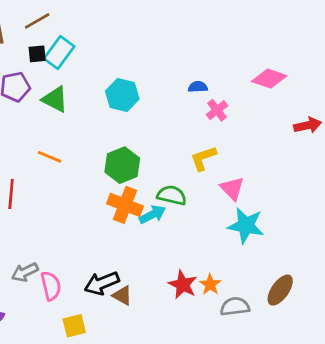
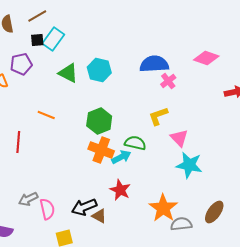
blue semicircle: (198, 87) -> (154, 64), size x2.0
green triangle: (55, 99) -> (68, 73), moved
red star: (183, 285) -> (120, 190), moved
orange star: (210, 285) -> (163, 208), size x1.8

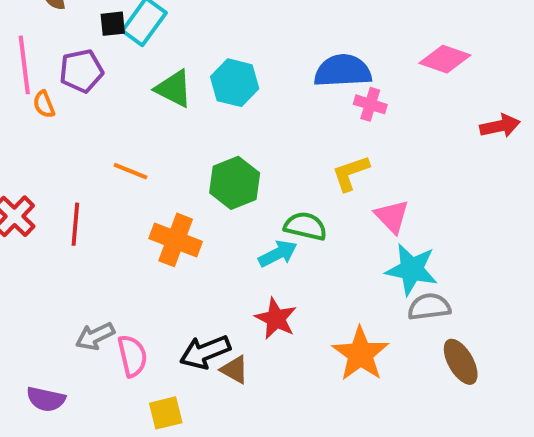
pink cross: (168, 81) -> (370, 104), turned -35
orange cross: (101, 150) -> (176, 240), moved
brown ellipse: (214, 212) -> (461, 362), turned -65
gray semicircle: (181, 224) -> (429, 307), moved

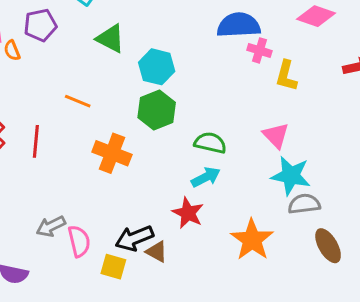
cyan hexagon: (235, 83) -> (157, 67), moved
yellow L-shape: (351, 173) -> (286, 76), moved, turned -56
cyan arrow: (278, 254) -> (206, 177), moved
yellow square: (166, 413) -> (113, 267), moved, turned 30

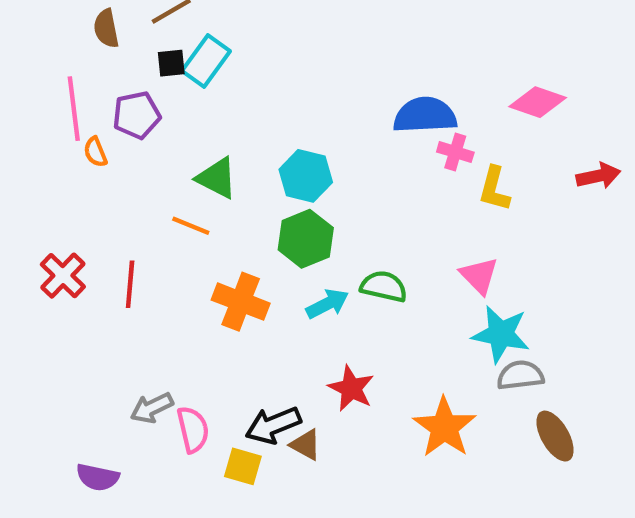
green triangle: (110, 39) -> (217, 178), moved
cyan arrow: (206, 177) -> (327, 304), moved

